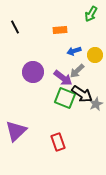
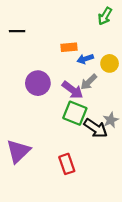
black line: (15, 27) -> (17, 31), turned -64
orange rectangle: (60, 30) -> (69, 47), moved
black arrow: (82, 94) -> (96, 128), moved

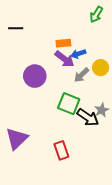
yellow circle: (110, 63) -> (101, 68), moved
purple arrow: (73, 90) -> (64, 59), moved

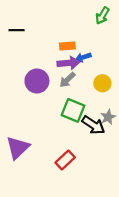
purple arrow: (64, 59) -> (69, 63), turned -42
yellow circle: (101, 68) -> (102, 83), moved
gray arrow: (81, 75) -> (67, 80), moved
red rectangle: (61, 150) -> (65, 160), turned 66

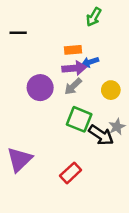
green arrow: (102, 16) -> (94, 17), moved

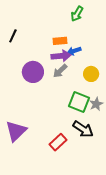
black line: (18, 33) -> (13, 36), moved, turned -64
green square: (79, 119) -> (79, 102), moved
black arrow: (101, 135) -> (83, 129), moved

